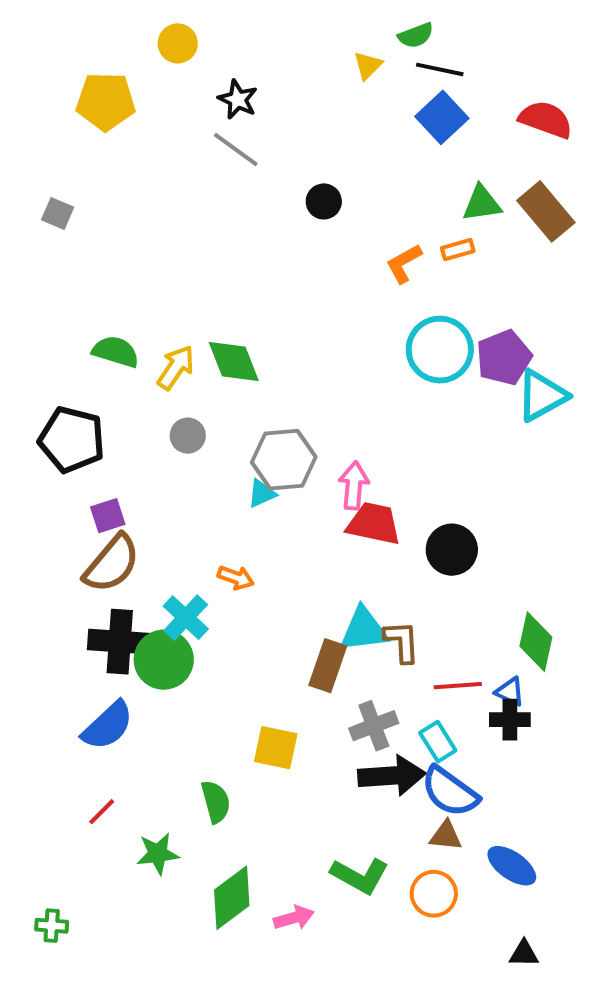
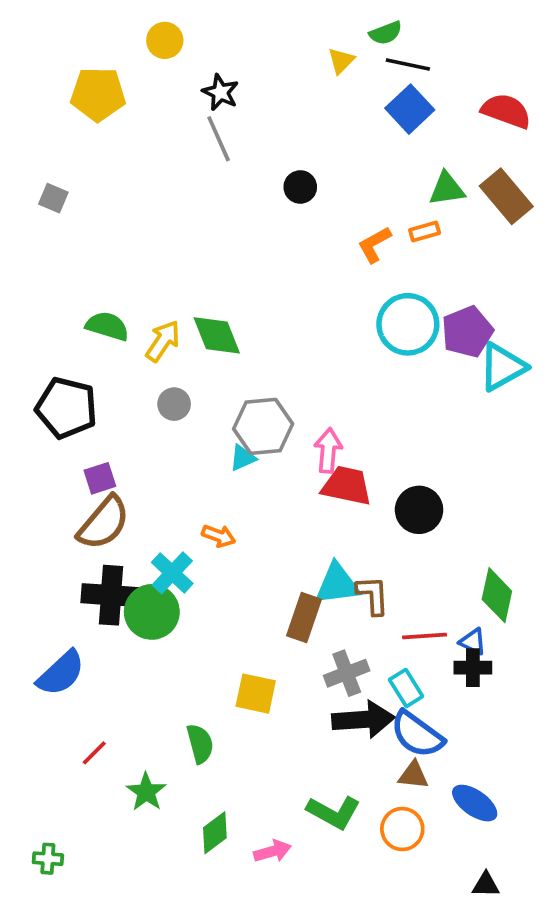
gray line: (236, 149) -> (219, 139), turned 30
blue semicircle: (108, 726) -> (61, 673), moved
green star: (158, 854) -> (146, 792), turned -30
green diamond: (232, 898) -> (215, 833), size x0.7

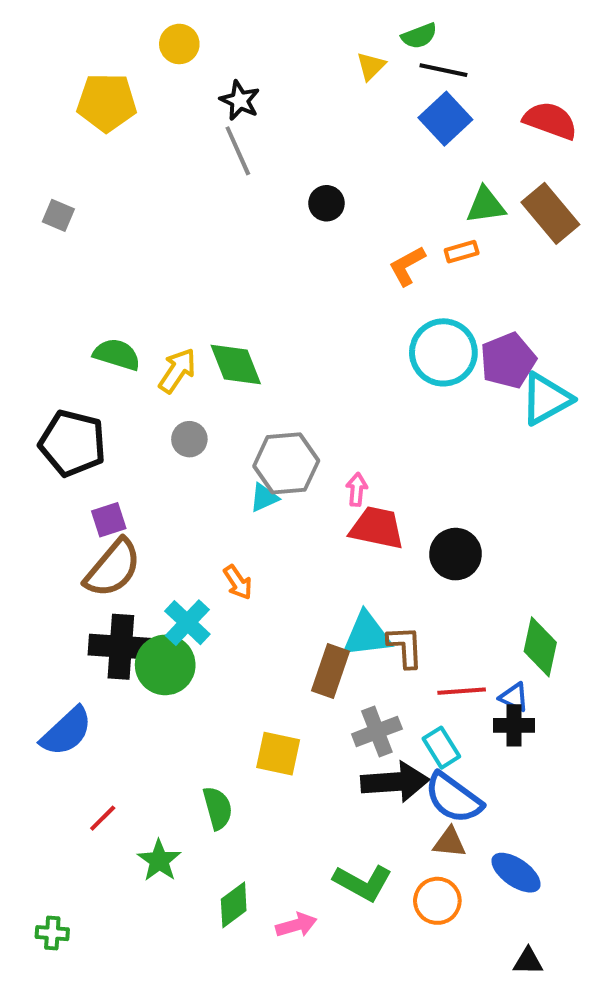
pink arrow: (328, 450) -> (357, 490), size x0.7
orange arrow: (219, 536) -> (238, 582), turned 36

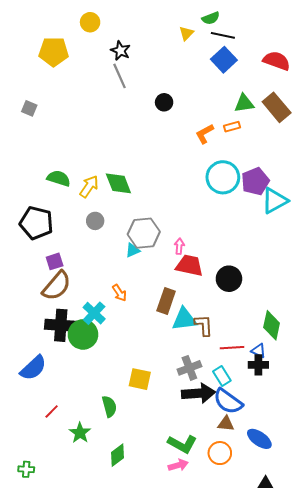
brown rectangle: (331, 671) -> (166, 301), moved
pink arrow: (296, 925) -> (178, 465), moved

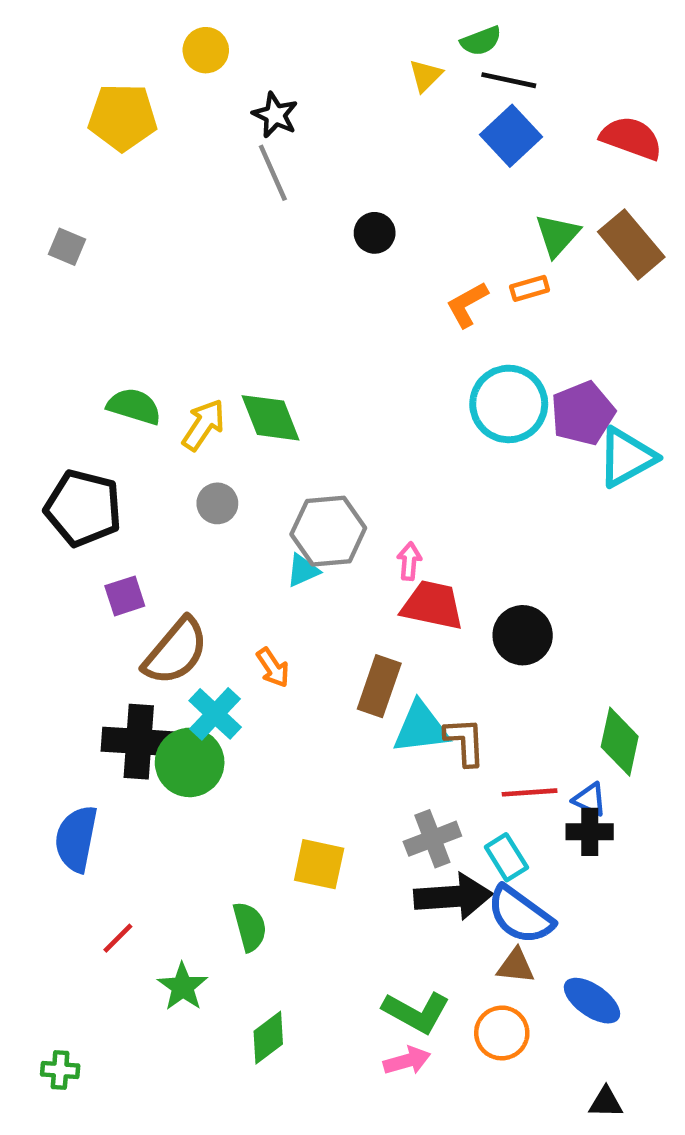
green triangle: (244, 103) -> (557, 235), turned -40
brown semicircle: (57, 286) -> (176, 651), moved
blue semicircle: (33, 368) -> (76, 839), turned 144

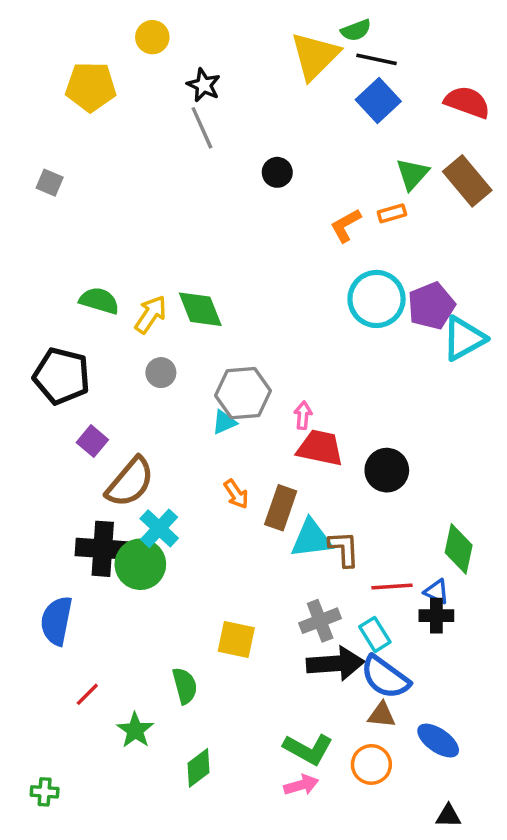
yellow triangle: (425, 76) -> (315, 56), size x2.0
purple square: (125, 596) -> (92, 441), turned -32
orange arrow: (273, 668) -> (236, 494), moved

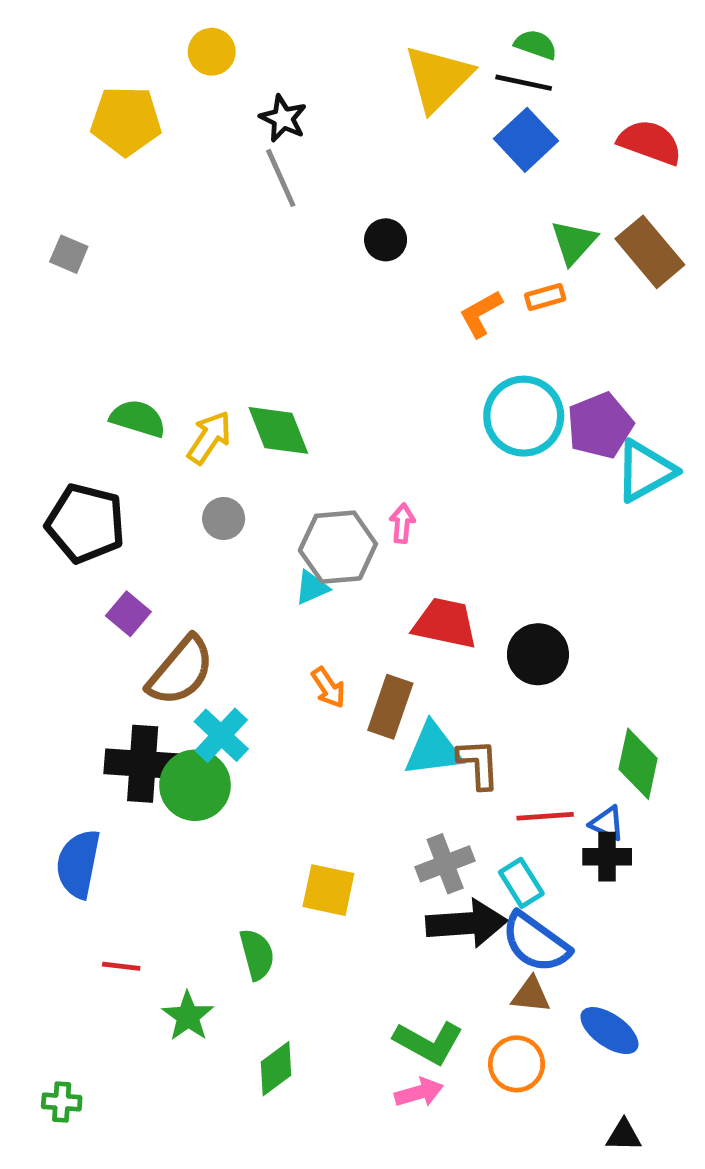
green semicircle: (356, 30) -> (536, 45), moved, turned -140
pink arrow: (303, 415) -> (402, 523), moved
red line: (87, 694) -> (121, 966), turned 52

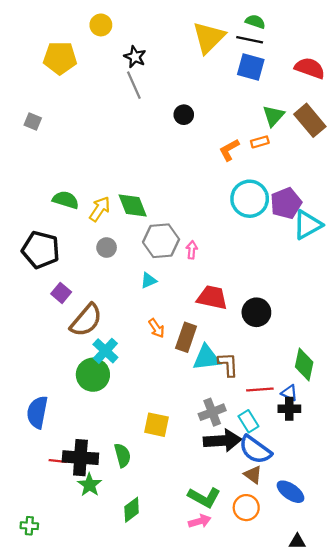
blue square: (526, 140) -> (251, 67), turned -32
gray hexagon: (338, 547) -> (161, 241), moved
black cross: (143, 764) -> (80, 458), moved
brown triangle: (531, 995) -> (253, 475), turned 30

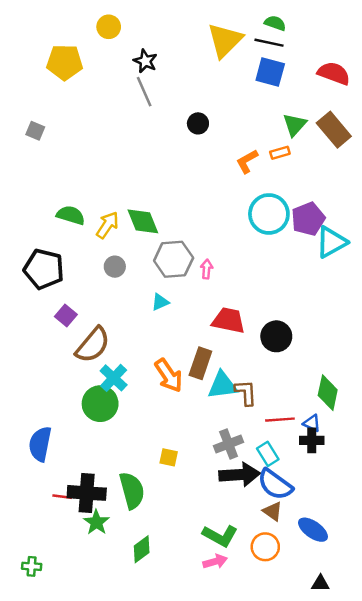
orange arrow: (157, 328) -> (169, 375), moved, size x1.6
yellow square: (157, 425) -> (169, 457), size x0.7
green semicircle: (122, 455) -> (132, 491), size x1.4

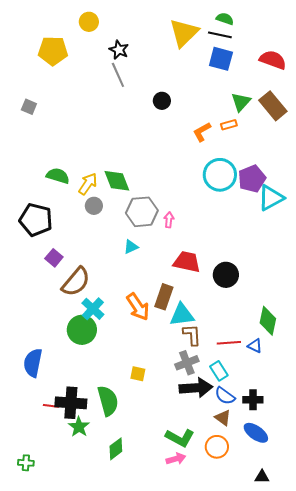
gray circle: (115, 267) -> (94, 206), moved
brown L-shape: (246, 393) -> (192, 335), moved
black cross: (312, 440) -> (253, 400), moved
blue semicircle: (275, 484) -> (225, 396), size x0.7

